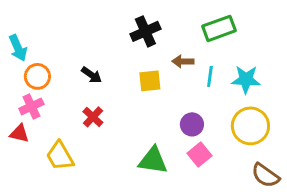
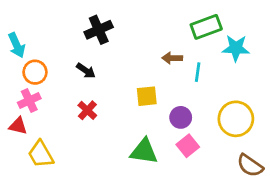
black cross: (145, 31) -> (99, 30), moved
cyan star: (246, 79) -> (236, 48), moved
yellow square: (150, 81) -> (147, 96), moved
yellow trapezoid: (60, 156) -> (41, 154), moved

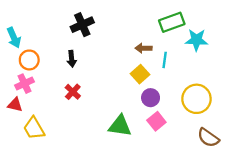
black arrow: (86, 71) -> (72, 59), turned 49
yellow square: (147, 96) -> (140, 74), moved, turned -36

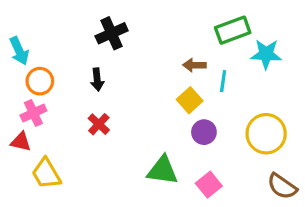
pink square: (156, 121) -> (209, 185), moved

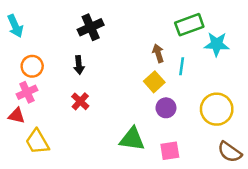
cyan arrow: (19, 51) -> (15, 26), moved
brown arrow: (194, 65) -> (158, 53), turned 72
pink square: (209, 185) -> (170, 151), turned 30

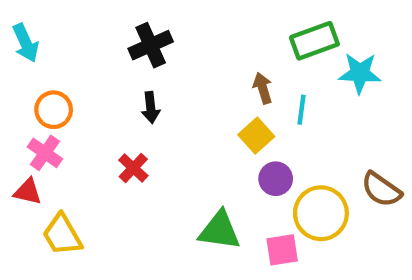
black arrow: (79, 65) -> (151, 108), moved
pink cross: (27, 92) -> (45, 153), turned -30
yellow circle: (217, 109) -> (321, 213), moved
brown semicircle: (230, 152) -> (381, 190), moved

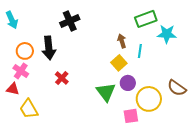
black arrow: (151, 108) -> (49, 48), moved, size x1.6
green triangle: (220, 230) -> (106, 92), moved, turned 45

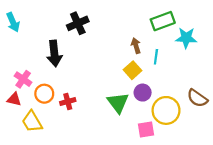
orange circle: (25, 51) -> (44, 94), moved
red cross: (62, 78) -> (68, 101), moved, turned 32

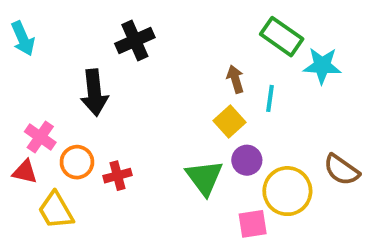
green rectangle: (163, 21) -> (282, 37), turned 55

